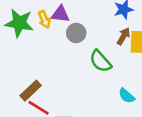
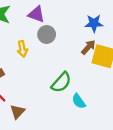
yellow arrow: (44, 19) -> (22, 49), moved
green semicircle: (100, 61) -> (61, 82), moved, turned -110

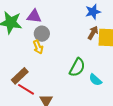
purple triangle: (36, 14) -> (34, 16), moved
gray circle: (47, 35) -> (42, 34), moved

